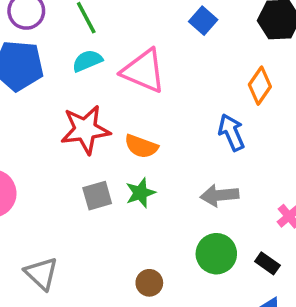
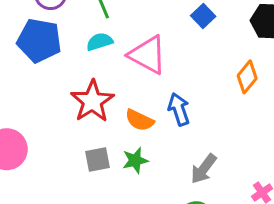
red star: (85, 130) -> (92, 101), turned -30
blue arrow: (231, 132) -> (179, 109), moved
gray arrow: (219, 195) -> (204, 169), turned -52

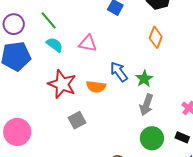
cyan semicircle: (100, 42) -> (55, 45), turned 72
pink triangle: (148, 55) -> (88, 43), size x0.7
green star: (135, 160) -> (144, 79), moved

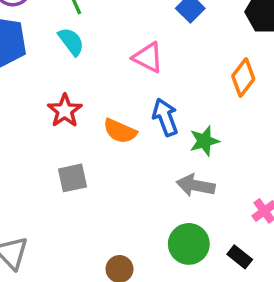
pink triangle: (88, 43) -> (148, 57), moved
red star: (62, 84) -> (65, 111), size x0.7
gray arrow: (146, 105) -> (196, 185), turned 65

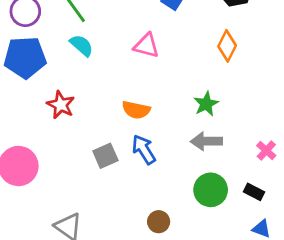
red star: (65, 111) -> (61, 105), moved
blue arrow: (165, 117) -> (144, 150), moved

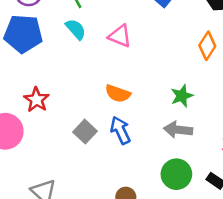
pink triangle: (146, 46) -> (120, 36), moved
red star: (61, 105) -> (36, 100), moved
gray square: (105, 156) -> (85, 132), turned -30

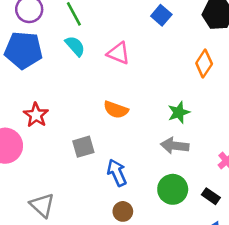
blue arrow: (120, 130) -> (117, 173), moved
gray square: (85, 132) -> (83, 147), turned 30

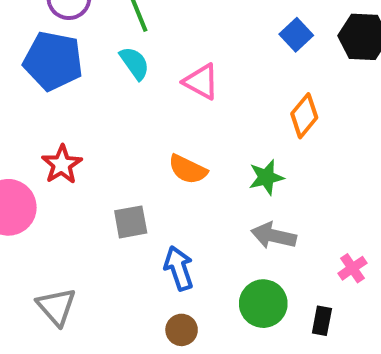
blue square: (161, 15) -> (296, 35), moved
orange diamond: (204, 63) -> (304, 116), moved
green star: (179, 112) -> (266, 177), moved
black rectangle: (211, 196) -> (322, 321), turned 60

